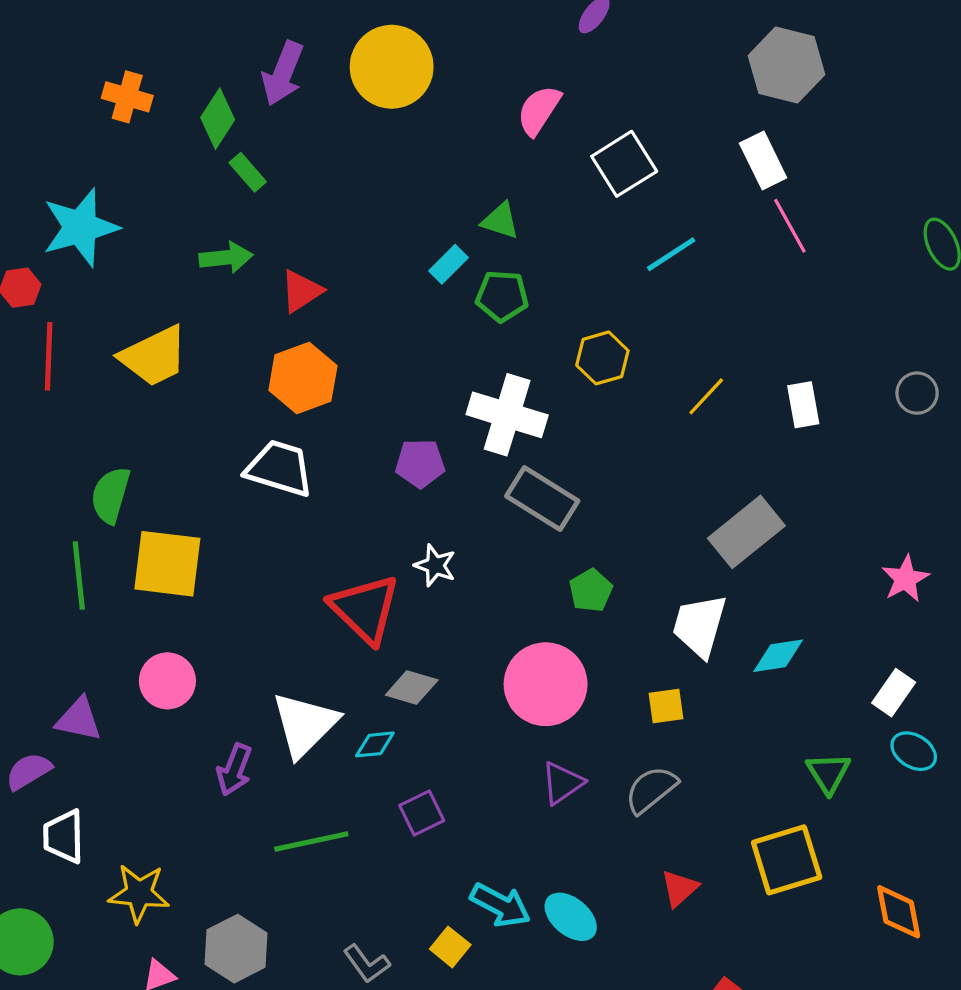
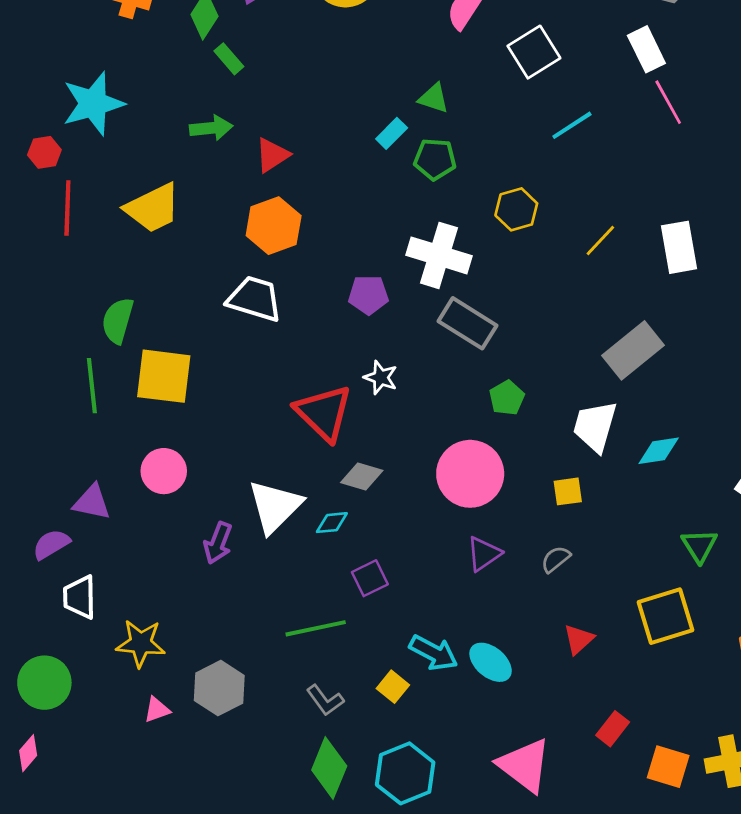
white rectangle: (803, 405) -> (679, 247), size x1.4
gray semicircle: (651, 790) -> (556, 559), size x0.7
green line: (311, 842) -> (316, 628), moved

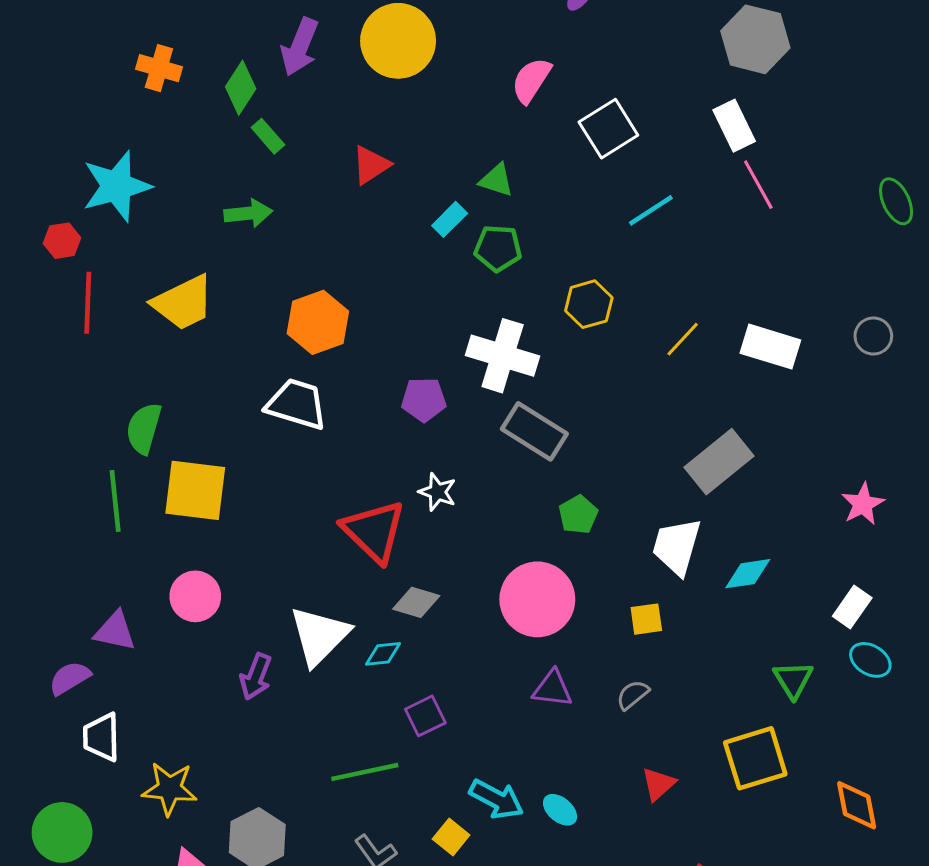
red triangle: (272, 155) -> (371, 165), moved
white rectangle: (679, 247) -> (770, 347), turned -63
purple triangle: (484, 554) -> (552, 689), turned 42
cyan ellipse: (491, 662) -> (560, 810), size x0.7

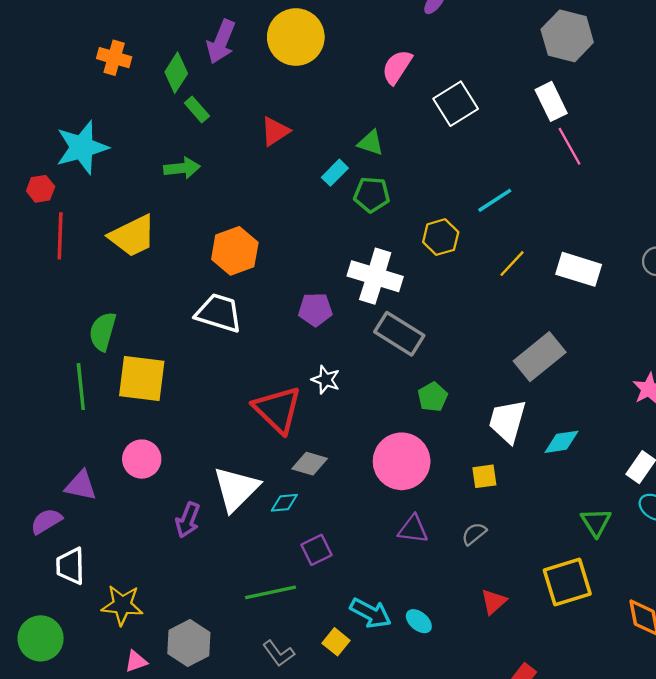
cyan line: (651, 210) -> (495, 200), moved

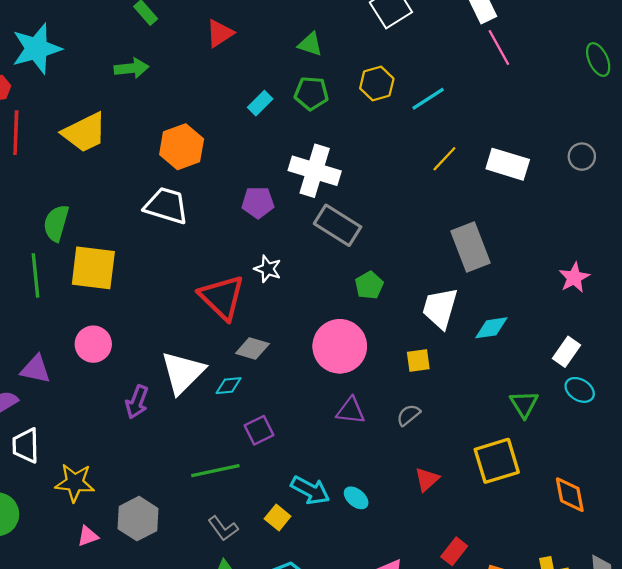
cyan rectangle: (335, 173) -> (260, 103), moved
yellow hexagon: (441, 237) -> (377, 83), moved
gray rectangle: (540, 357) -> (471, 247), turned -72

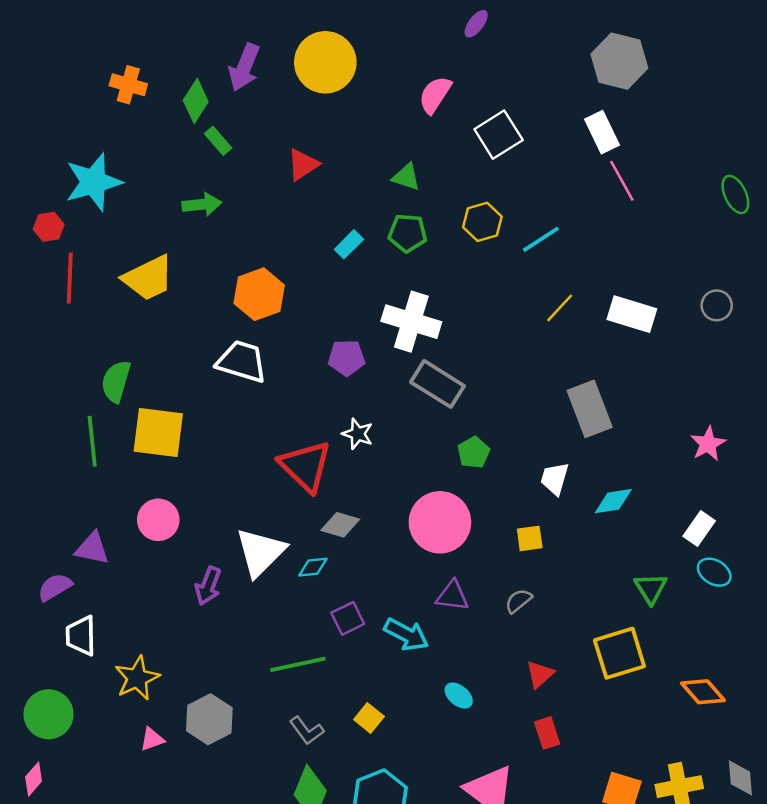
white trapezoid: (440, 308) -> (555, 479), size x0.7
yellow star: (75, 483) -> (137, 678), turned -30
cyan arrow: (310, 490) -> (406, 634), moved
orange diamond: (570, 495) -> (703, 692), turned -30
red rectangle: (454, 551) -> (547, 733), moved, turned -56

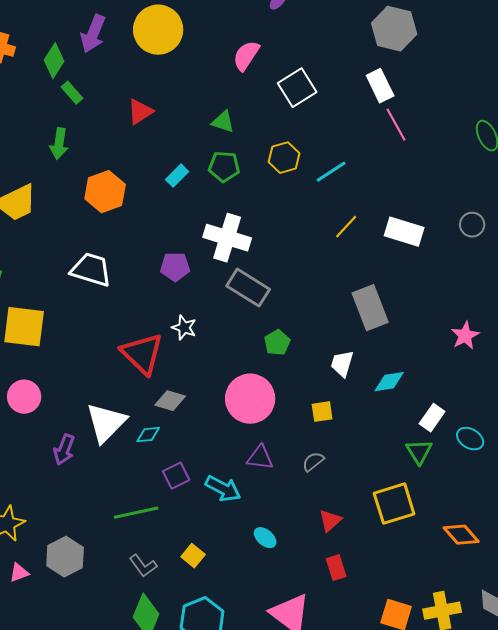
green arrow: (202, 204) -> (59, 144), turned 104
orange hexagon: (259, 294) -> (105, 192), moved
white rectangle: (699, 529) -> (432, 418), moved

